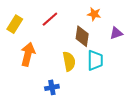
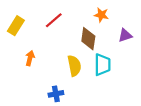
orange arrow: (28, 54) -> (30, 58), size x0.6

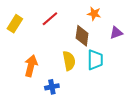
orange arrow: (30, 58) -> (31, 66), moved, size x1.5

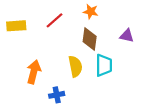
orange star: (94, 14) -> (91, 12), moved
yellow rectangle: (15, 24) -> (16, 26), turned 54
purple triangle: (116, 33) -> (127, 36), turned 32

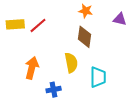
red line: (55, 20) -> (38, 25), moved
purple triangle: (127, 36) -> (120, 19), moved
cyan trapezoid: (104, 65) -> (98, 77), moved

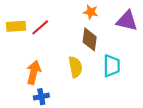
purple triangle: (120, 19) -> (127, 21), size x1.5
cyan trapezoid: (98, 77) -> (112, 66), moved
blue cross: (54, 90) -> (41, 97), moved

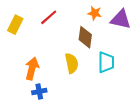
orange star: (91, 12) -> (95, 13), moved
yellow rectangle: (16, 26) -> (15, 25), turned -60
red line: (40, 27) -> (49, 17), moved

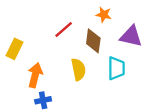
red line: (49, 17) -> (64, 29), moved
purple triangle: (121, 19) -> (131, 36), moved
yellow rectangle: (15, 25) -> (15, 49), moved

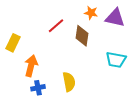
purple triangle: (131, 36) -> (115, 18), moved
cyan trapezoid: (116, 68) -> (116, 60), moved, turned 100
yellow semicircle: (78, 69) -> (69, 82), moved

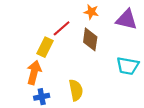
orange star: (91, 13) -> (91, 12), moved
yellow rectangle: (13, 43) -> (45, 47), moved

